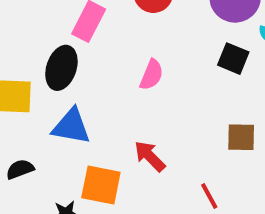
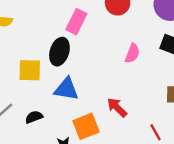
pink semicircle: (152, 75) -> (132, 53), moved
orange square: (101, 185) -> (86, 126), turned -32

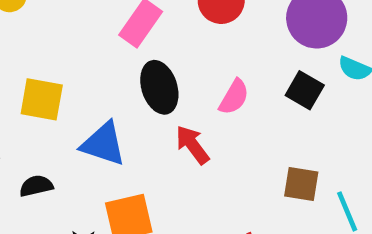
black ellipse: (59, 52) -> (159, 87), moved, turned -44
red arrow: (117, 107) -> (192, 145), moved

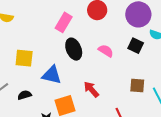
pink semicircle: (234, 97) -> (106, 51), turned -84
red arrow: (192, 145) -> (91, 89), moved

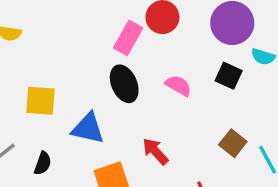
pink rectangle: (64, 22) -> (128, 38), moved
brown square: (137, 86) -> (233, 143), turned 35
black semicircle: (25, 95) -> (43, 163), turned 128

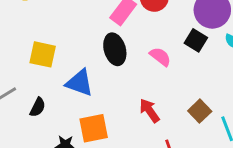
black square: (229, 76) -> (196, 40), moved
red arrow: (155, 151) -> (149, 111), moved

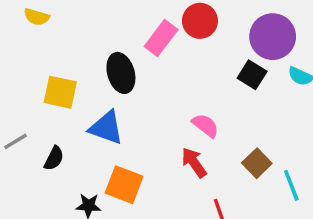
black ellipse: (115, 49) -> (121, 73), moved
pink semicircle: (160, 57) -> (205, 125), moved
orange square: (94, 128) -> (124, 185), turned 32

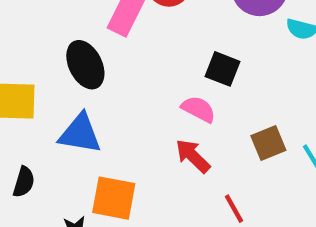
black square: (252, 75) -> (223, 69), moved
brown square: (257, 163) -> (268, 143), turned 32

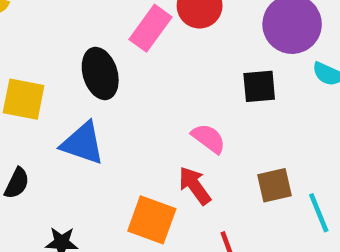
black square: (223, 69) -> (259, 86), moved, turned -36
orange square: (114, 198) -> (152, 220), moved

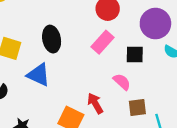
pink rectangle: (150, 28) -> (102, 42), moved
pink semicircle: (209, 138) -> (122, 82), moved

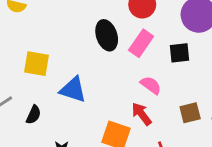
black ellipse: (52, 39) -> (107, 35), moved
pink semicircle: (122, 82) -> (151, 85), moved

